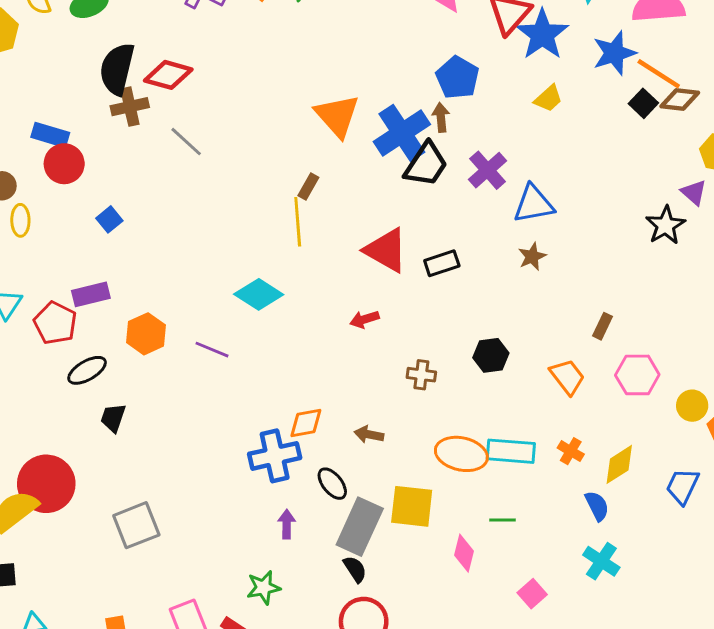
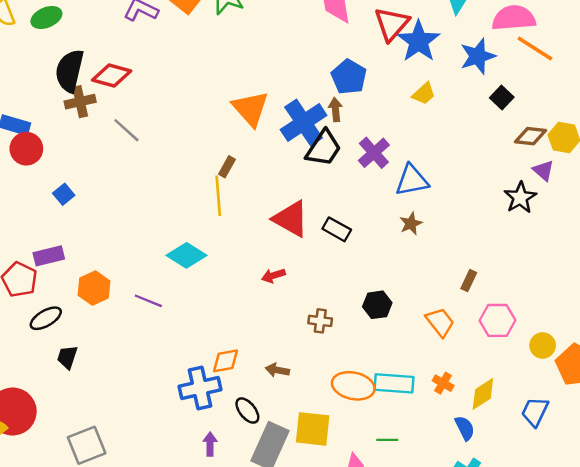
orange line: (659, 74) -> (535, 49), moved
brown diamond: (680, 99) -> (530, 136), moved
black rectangle: (442, 263) -> (337, 229), turned 48

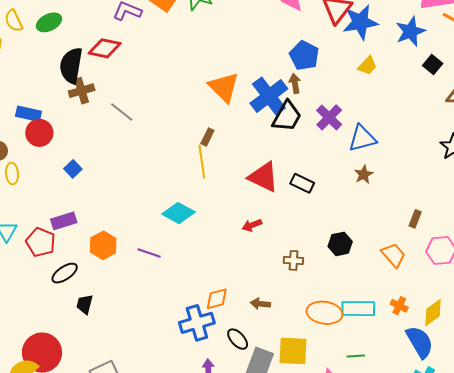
blue star: (419, 41) -> (360, 22), turned 30
red diamond: (112, 75) -> (105, 48), moved
blue semicircle: (465, 428) -> (420, 342), size x1.6

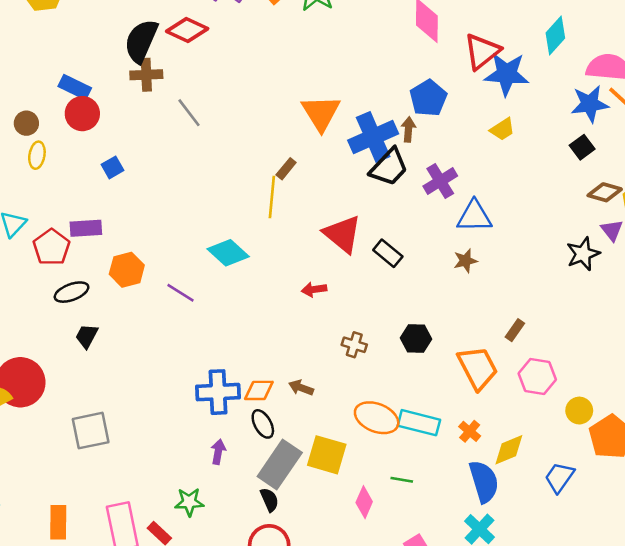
blue star: (410, 31) -> (590, 104), moved
orange trapezoid: (393, 255) -> (478, 368), size x1.4
orange diamond: (217, 299) -> (259, 390), moved

